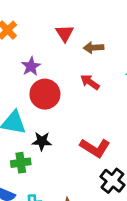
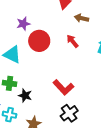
purple star: (31, 66) -> (23, 24), moved
black star: (42, 141) -> (25, 96), moved

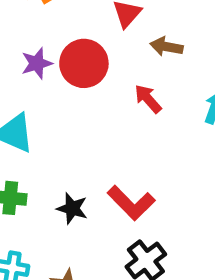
red circle: (39, 41) -> (84, 63), moved
black star: (25, 96) -> (72, 208), moved

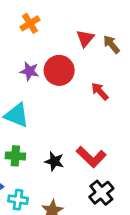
brown arrow: (166, 47) -> (111, 44), moved, turned 42
purple star: (37, 63) -> (30, 71), turned 30

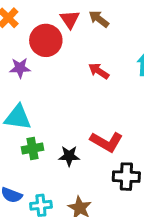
red circle: (59, 70) -> (46, 40), moved
green cross: (15, 156) -> (33, 149), moved
black cross: (101, 193) -> (126, 177), turned -35

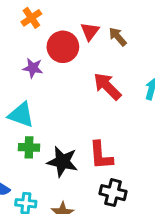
red arrow: (99, 71) -> (107, 86), size x1.5
red L-shape: (106, 142) -> (101, 155), turned 44
black star: (69, 156) -> (62, 162), size x1.5

